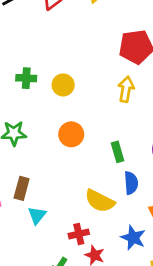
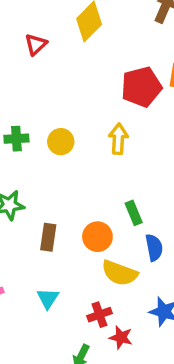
yellow arrow: (126, 89) -> (118, 139), moved
orange circle: (71, 134) -> (97, 237), moved
brown rectangle: (22, 188) -> (48, 237), moved

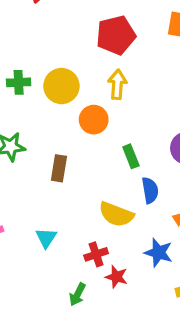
red pentagon: (141, 87) -> (116, 35), moved
yellow circle: (61, 142) -> (61, 86), size x1.4
brown rectangle: (48, 237) -> (59, 168), moved
orange circle: (97, 237) -> (94, 120), moved

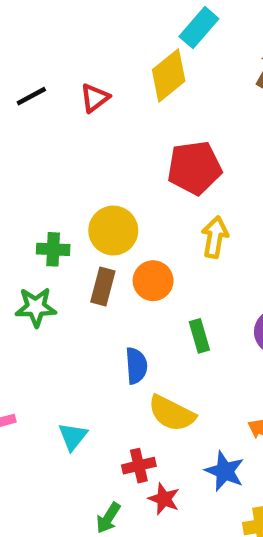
green cross: (19, 82) -> (53, 249), moved
yellow arrow: (117, 84) -> (215, 237), moved
brown rectangle: (59, 168) -> (103, 286), moved
blue semicircle: (150, 190) -> (136, 366), moved

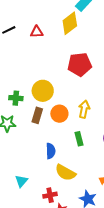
red triangle: (95, 98) -> (37, 32), turned 32
yellow arrow: (215, 237) -> (84, 109), moved

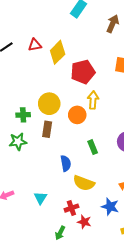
yellow diamond: (70, 23) -> (58, 52), moved
yellow arrow: (84, 109) -> (93, 100), moved
orange circle: (59, 114) -> (77, 115), moved

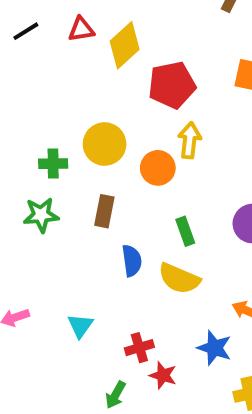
brown rectangle: (47, 129) -> (104, 211), moved
yellow semicircle: (84, 183) -> (179, 279), moved

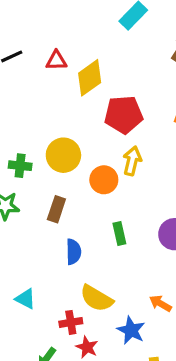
yellow semicircle: (179, 279) -> (97, 298), moved
cyan triangle: (80, 326) -> (25, 299), turned -45

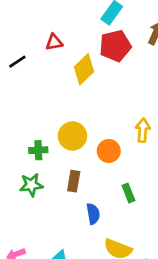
red triangle: (56, 61) -> (54, 42), moved
red pentagon: (124, 115) -> (115, 46), moved
yellow arrow: (132, 161) -> (143, 130), moved

